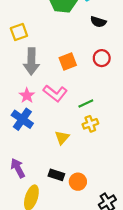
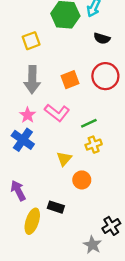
yellow square: (19, 32) -> (31, 41), moved
red circle: (102, 58) -> (105, 76), size x1.5
black rectangle: (56, 175) -> (56, 207), moved
orange circle: (78, 182) -> (82, 180), moved

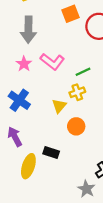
orange square: (70, 80) -> (70, 14), moved
blue cross: (23, 140) -> (19, 100), moved
yellow cross: (94, 145) -> (77, 92), moved

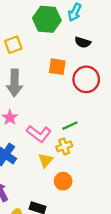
orange square: (70, 14) -> (57, 67), turned 30
pink L-shape: (52, 62) -> (39, 134), moved

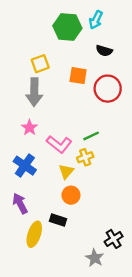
yellow square: (13, 45) -> (40, 64), moved
orange circle: (63, 181) -> (71, 195), moved

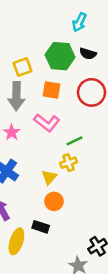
green hexagon: (67, 27) -> (60, 56), moved
orange square: (78, 76) -> (52, 90), moved
pink L-shape: (59, 144) -> (47, 123), moved

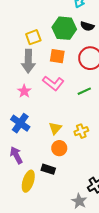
green line: (75, 141) -> (84, 91), moved
yellow cross: (69, 163) -> (81, 131), moved

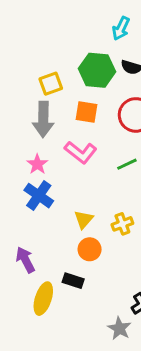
blue cross: (20, 123) -> (39, 196), moved

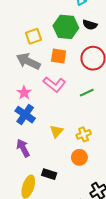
gray arrow: (43, 119) -> (28, 61), turned 115
orange circle: (90, 249) -> (79, 157), moved
purple arrow: (25, 260) -> (23, 148), moved

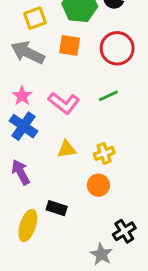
pink L-shape: (54, 84) -> (64, 103), moved
yellow triangle: (56, 131) -> (67, 149), turned 40

